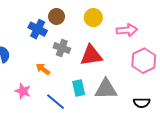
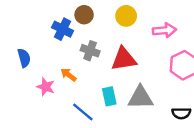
pink star: (23, 91) -> (46, 87), moved

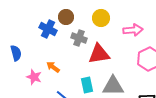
gray cross: (90, 51) -> (79, 38), moved

